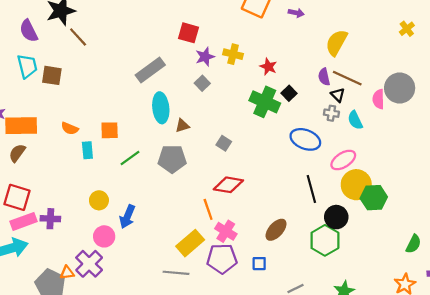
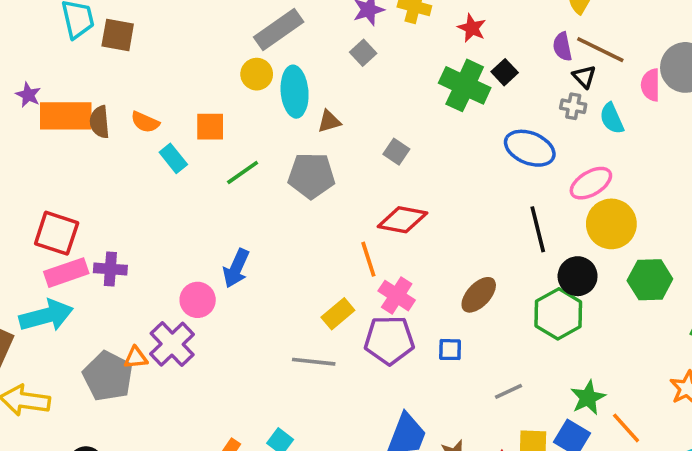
cyan rectangle: (87, 150) -> (173, 158), turned -35
brown semicircle: (17, 153) -> (100, 122), moved, turned -42
green hexagon: (374, 198) -> (650, 280), moved
yellow circle: (99, 200) -> (257, 74), moved
yellow rectangle: (190, 243) -> (338, 314), size x0.7

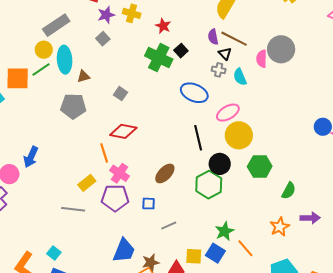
orange square: (210, 127) -> (18, 78), size x1.4
green line: (243, 173) -> (41, 69), moved
gray line: (509, 391) -> (169, 226), moved

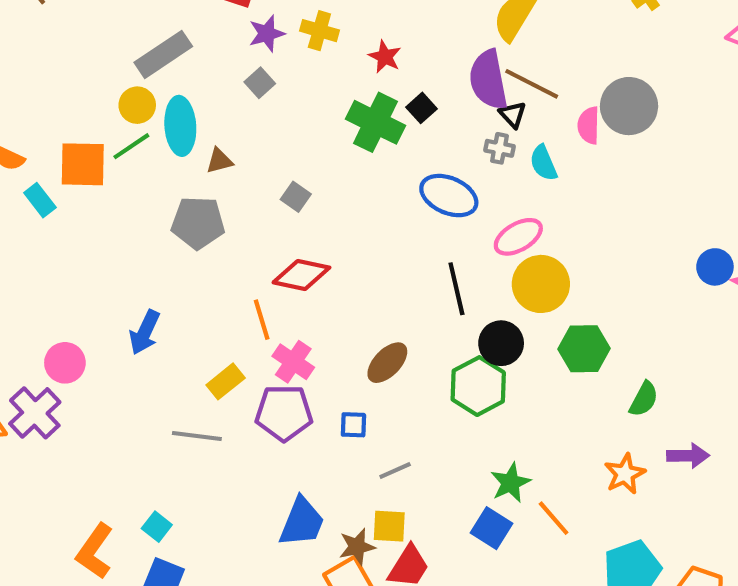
purple semicircle: (213, 37) -> (488, 80), size x1.8
blue arrow: (31, 157) -> (145, 332), moved
yellow square: (194, 256) -> (389, 526), moved

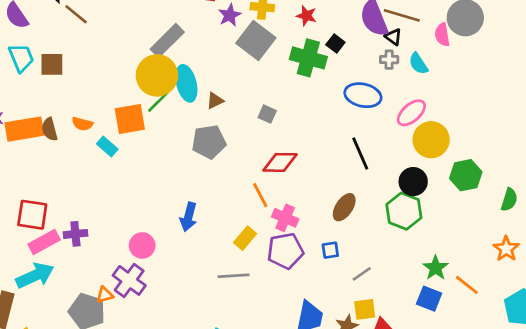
gray square: (260, 83) -> (256, 40), moved, size x2.0
yellow circle: (137, 105) -> (157, 75), size x1.8
black line: (456, 289) -> (360, 154), moved

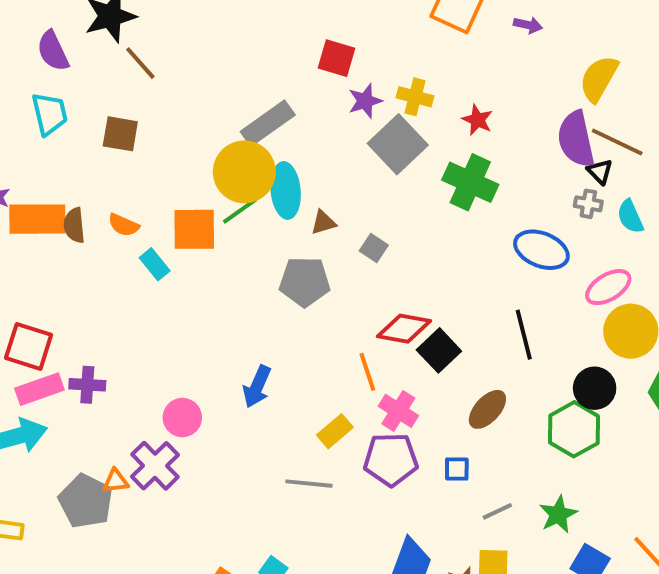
black square: (335, 43) -> (439, 350), moved, size x1.5
brown square: (52, 64) -> (120, 134), moved
gray square: (267, 114) -> (374, 248), moved
green star: (436, 268) -> (558, 514), moved

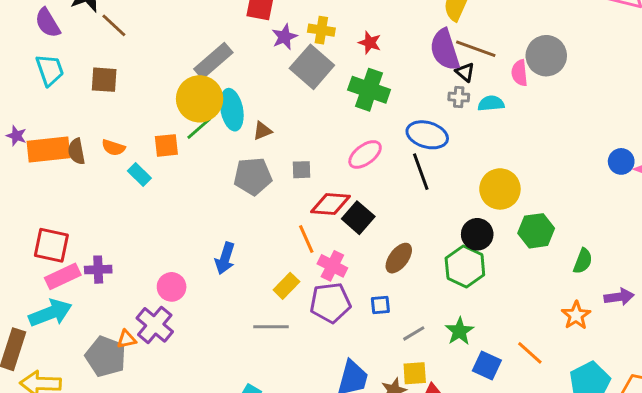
cyan semicircle: (630, 217) -> (491, 103), turned 115
orange square: (194, 229) -> (166, 145), size x0.7
gray square: (374, 248) -> (301, 170), moved, turned -30
pink ellipse: (608, 287) -> (365, 154), moved
black line: (524, 335) -> (421, 172), moved

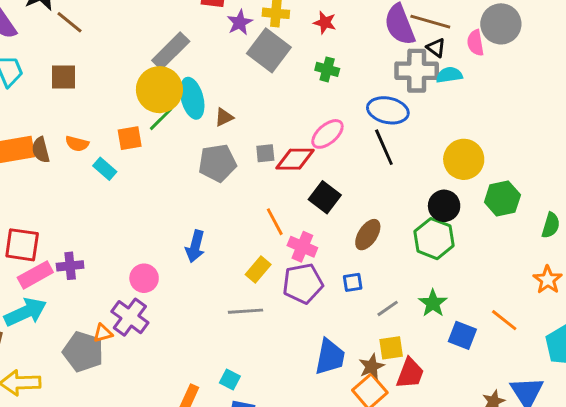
black triangle: (465, 72) -> (436, 48), moved
green cross: (369, 90) -> (327, 69), size x0.6
gray cross: (459, 97) -> (417, 71), size x2.0
red diamond: (330, 204) -> (295, 159), moved

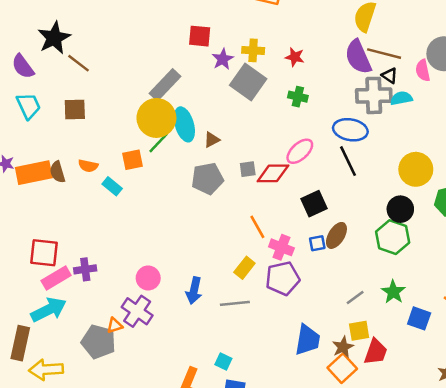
black square: (325, 197) -> (314, 204), moved, turned 30
blue arrow: (195, 246) -> (194, 290), moved
blue square: (353, 282) -> (317, 243), moved

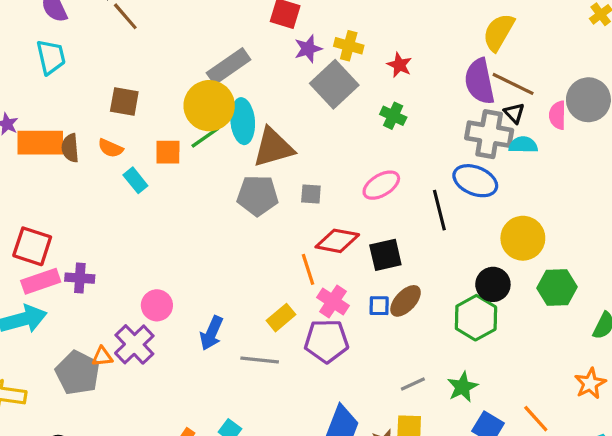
brown square: (75, 110) -> (124, 102), moved
blue ellipse: (350, 130) -> (475, 181), moved
brown triangle: (212, 140) -> (273, 147), size x2.0
red diamond: (273, 173) -> (337, 241), moved

